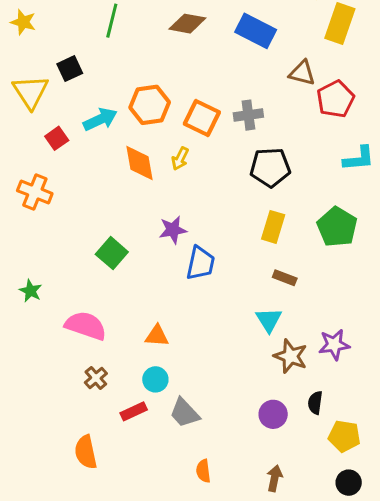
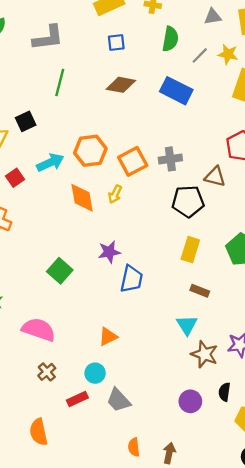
brown triangle: (302, 73) -> (215, 177), moved
orange square: (202, 118) -> (133, 161), turned 36
orange triangle: (157, 336) -> (108, 337), moved, turned -30
brown arrow: (275, 478) -> (169, 453), moved

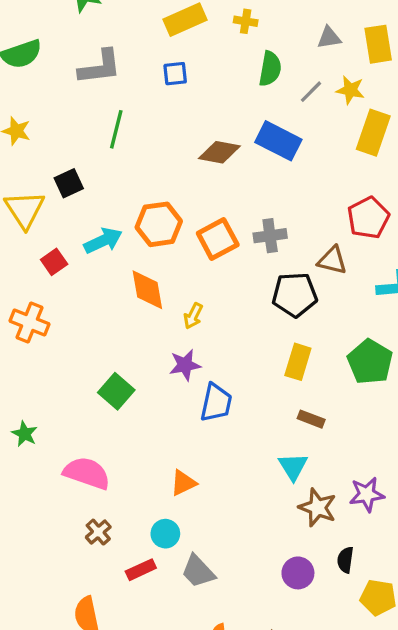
blue square: (116, 43) -> (175, 74), moved
brown diamond: (121, 85) -> (219, 152), moved
yellow arrow: (115, 194) -> (193, 316), moved

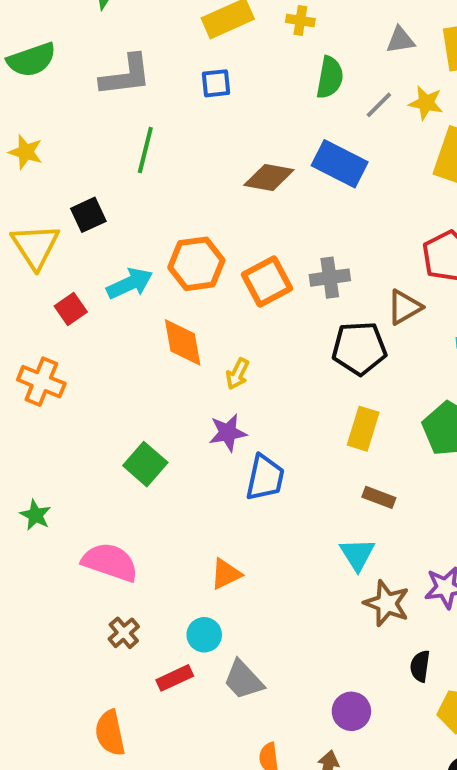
brown triangle: (332, 260) -> (404, 307), turned -44
purple circle: (298, 573) -> (351, 711), moved

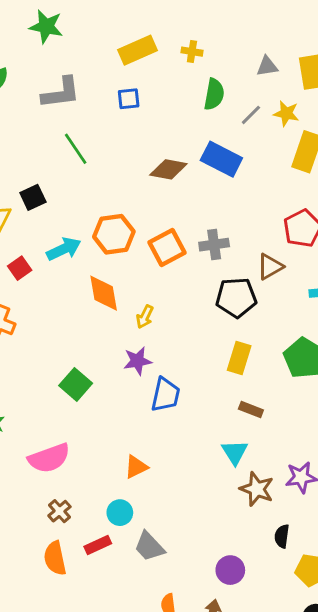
green line: (145, 150) -> (76, 149), turned -48
pink semicircle: (110, 562) -> (49, 458), turned 141
orange semicircle: (110, 733) -> (55, 558), moved

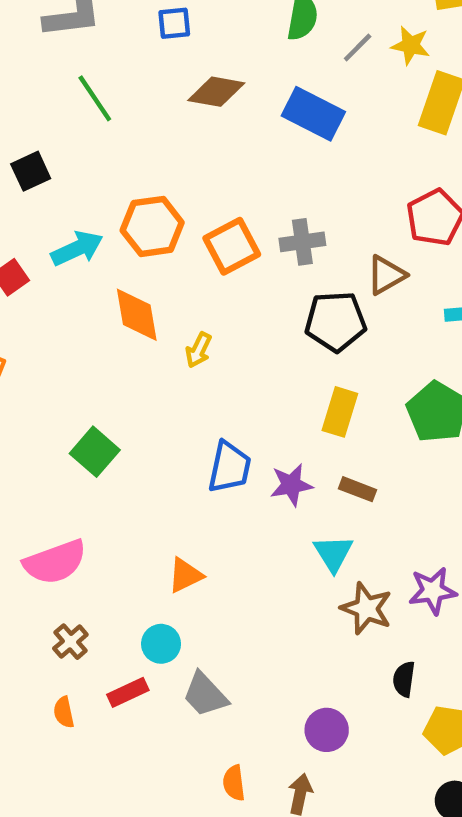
brown diamond: (168, 169) -> (216, 92), moved
purple star: (137, 361) -> (291, 485), moved
orange semicircle: (55, 558) -> (64, 712), size x0.6

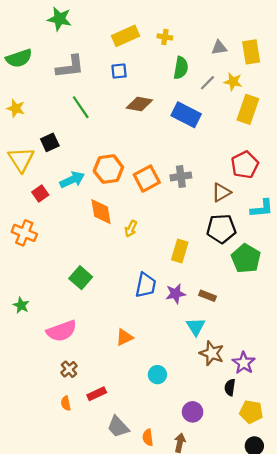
black pentagon: (335, 321) -> (221, 229), moved
yellow rectangle: (340, 412) -> (180, 251), moved
purple star: (433, 591) -> (244, 363), moved, turned -30
cyan circle: (161, 644) -> (157, 375), moved
gray trapezoid: (205, 695) -> (118, 427), moved

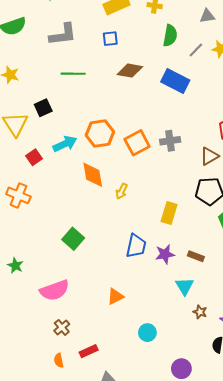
green line: (81, 107) -> (73, 74), turned -55
brown star: (212, 353) -> (200, 312), size x0.6

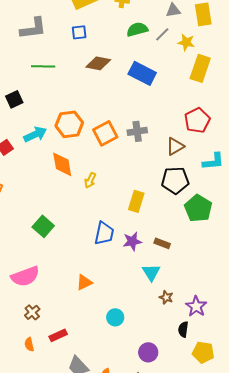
green semicircle: (170, 36) -> (137, 29), turned -115
gray line: (196, 50) -> (162, 34), moved

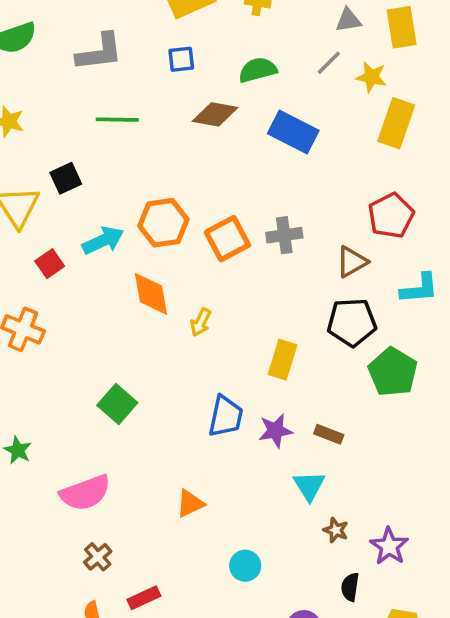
green semicircle: (137, 29) -> (258, 70), moved
black semicircle: (183, 329) -> (350, 587), moved

